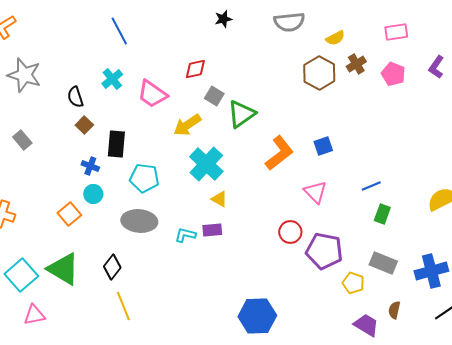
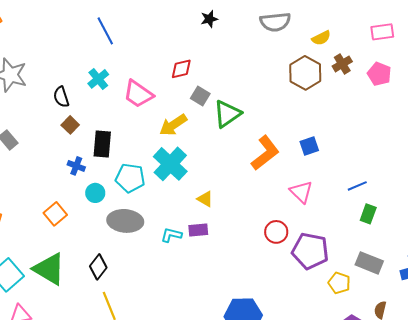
cyan cross: (206, 164) -> (170, 164), moved
cyan circle: (93, 194) -> (95, 193), moved

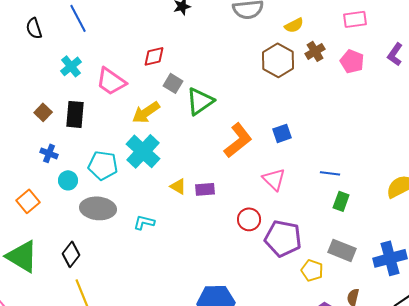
black semicircle: (61, 97) -> (34, 28), moved
black rectangle: (102, 144) -> (75, 114), moved
blue line: (357, 186) -> (330, 173), turned 30
purple rectangle: (198, 230) -> (205, 189), moved

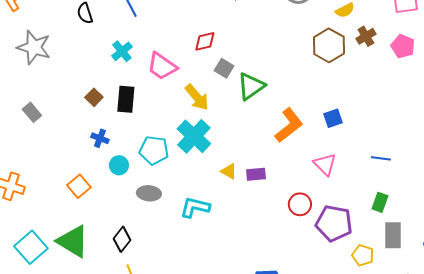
yellow arrow: (146, 112) -> (197, 97), turned -96
green rectangle: (341, 201) -> (380, 202), moved
gray ellipse: (98, 208) -> (149, 193), size x0.7
cyan L-shape: (144, 222) -> (195, 207), size x1.4
gray rectangle: (342, 250) -> (393, 235), turned 68

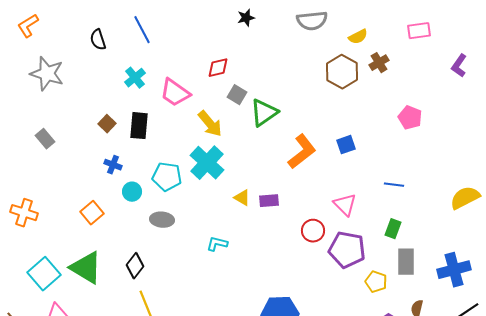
pink pentagon: (403, 46) -> (410, 118), moved
pink triangle: (325, 164) -> (345, 205), moved
cyan L-shape: (195, 207) -> (217, 244), moved, size x0.7

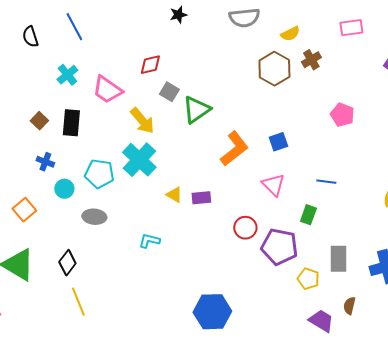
pink triangle: (345, 205) -> (273, 185), moved
green rectangle: (393, 229) -> (308, 215), moved

